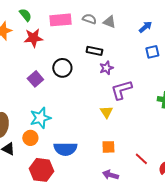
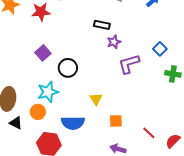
blue square: (152, 52) -> (160, 49), moved, turned -32
black circle: (62, 68) -> (68, 68), moved
yellow triangle: (106, 112) -> (96, 99), moved

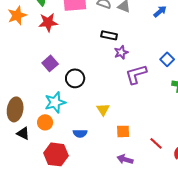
blue semicircle: (73, 123) -> (80, 133), size x0.6

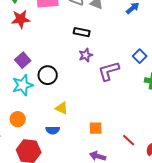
purple star: (121, 52) -> (86, 55), moved
cyan star: (55, 102) -> (23, 85), moved
yellow triangle: (103, 109) -> (62, 108), moved, turned -32

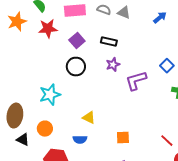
purple square: (23, 60) -> (77, 41), moved
black circle: (48, 75) -> (76, 67), moved
red line: (129, 140) -> (167, 141), moved

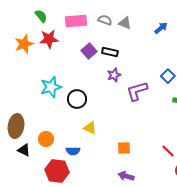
orange star: (17, 22) -> (24, 44), moved
purple square: (77, 41) -> (89, 51), moved
black circle: (76, 67) -> (77, 99), moved
cyan star: (50, 95) -> (51, 87), moved
blue semicircle: (80, 140) -> (73, 151), moved

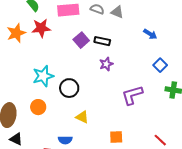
blue arrow: (161, 28) -> (150, 34), moved, turned 72
purple L-shape: (137, 91) -> (132, 95), moved
orange circle: (46, 139) -> (38, 107), moved

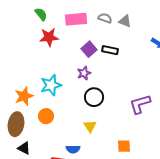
orange star: (16, 33) -> (24, 96), moved
purple star: (106, 64) -> (84, 73), moved
black circle: (69, 88) -> (94, 97), moved
yellow triangle: (82, 117) -> (90, 126), turned 32

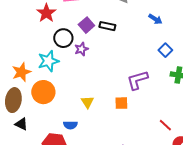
red star: (49, 37) -> (46, 13), turned -30
black circle: (94, 97) -> (63, 38), moved
orange circle: (46, 116) -> (43, 92), size x1.5
orange square: (124, 146) -> (121, 103), moved

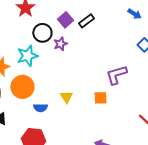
black rectangle: (107, 26) -> (86, 21), turned -49
blue semicircle: (70, 125) -> (40, 108), moved

